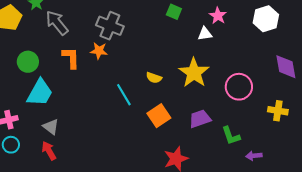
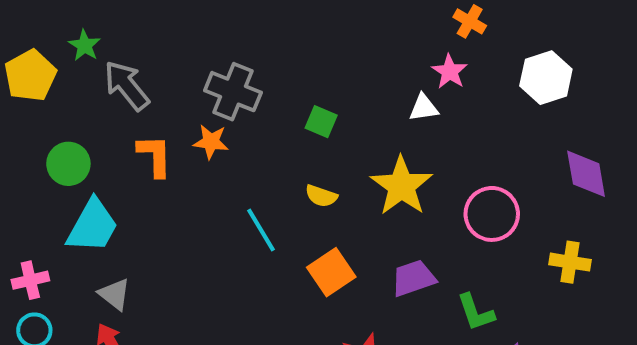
green square: (174, 12) -> (321, 122), moved

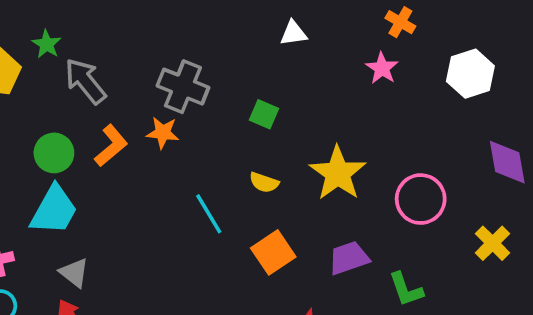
white triangle: (424, 108) -> (294, 33), moved
orange L-shape: (155, 156) -> (111, 146), turned 51
green circle: (68, 164) -> (54, 153), moved
yellow cross: (570, 262) -> (493, 243), turned 36

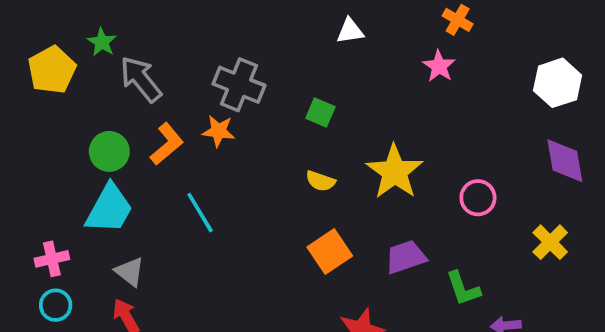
white hexagon: (470, 74) -> (558, 83), moved
pink circle: (421, 199) -> (478, 198), size x0.7
cyan line: (209, 214) -> (200, 213), moved

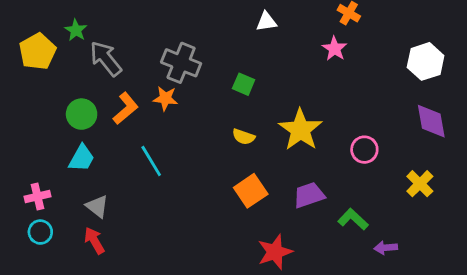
cyan trapezoid: (109, 209) -> (82, 158), size x0.7
green L-shape: (463, 288) -> (353, 219), turned 152

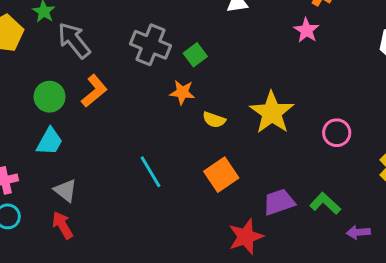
green square: (244, 84) -> (195, 55), moved, turned 30
orange star: (165, 98) -> (182, 92), moved
cyan line: (151, 161) -> (151, 172), moved
purple trapezoid: (309, 195) -> (279, 202), moved

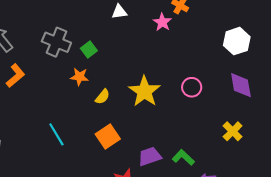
pink star: (306, 30) -> (162, 22), moved
yellow semicircle: (214, 120) -> (103, 97), turned -70
pink circle: (337, 133) -> (192, 87), moved

